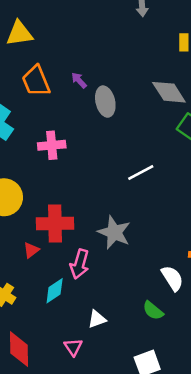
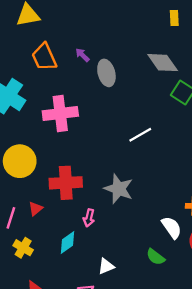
pink cross: (52, 145) -> (60, 114), size x1.4
red triangle: (31, 250) -> (36, 209), moved
pink arrow: (80, 264) -> (89, 218), size x0.7

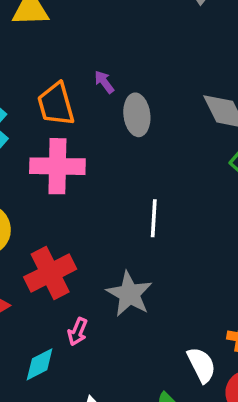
orange trapezoid: (44, 57) -> (56, 104), moved
white line: (140, 135) -> (154, 218), moved, turned -65
red cross: (66, 183) -> (50, 273), turned -32

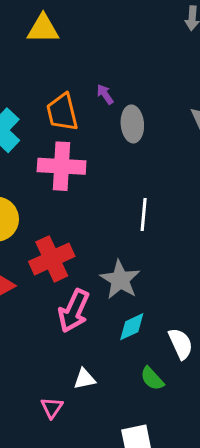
pink arrow: (78, 332) -> (74, 311), size x1.8
cyan diamond: (40, 364) -> (132, 327), moved

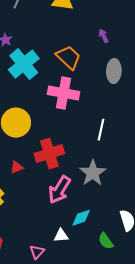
purple arrow: (105, 94) -> (104, 36), moved
orange trapezoid: (62, 112) -> (68, 57), turned 140
white line: (144, 215) -> (101, 130), moved
cyan diamond: (132, 327) -> (81, 218), moved

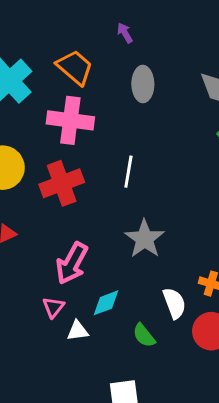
red cross: (49, 154) -> (62, 183), moved
gray star: (93, 173) -> (145, 239), moved
pink triangle: (37, 252) -> (53, 307), moved

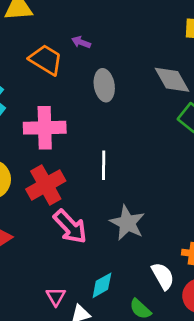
purple arrow: (125, 33) -> (81, 42), turned -30
orange trapezoid: (75, 67) -> (46, 60), moved
pink arrow: (72, 263) -> (70, 227), moved, turned -63

